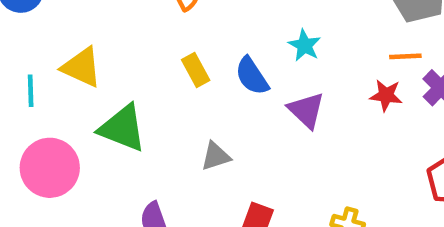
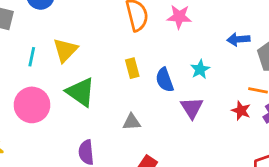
yellow triangle: (82, 67) -> (65, 50), turned 36

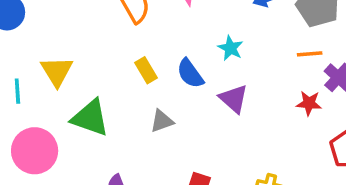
red star: (241, 111) -> (309, 103), moved
gray triangle: (132, 122) -> (162, 121), moved

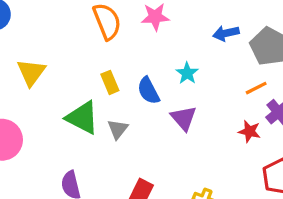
orange line: (310, 54) -> (256, 88), turned -30
green triangle: (90, 118) -> (82, 118), moved
gray triangle: (162, 121) -> (118, 129), turned -40

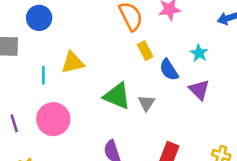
yellow triangle: (31, 72) -> (73, 63), turned 45
yellow rectangle: (110, 82) -> (145, 51), moved

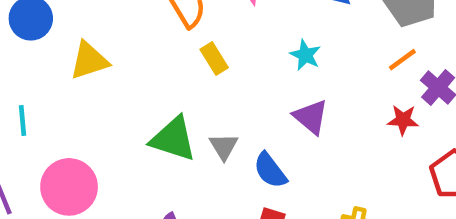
yellow triangle: (73, 63) -> (89, 61), moved
blue semicircle: (169, 70) -> (270, 170), moved
cyan line: (43, 75) -> (23, 120), moved

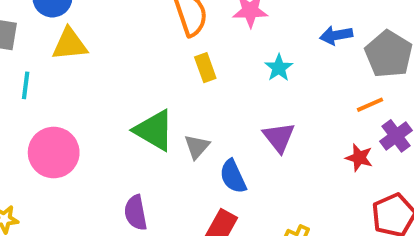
cyan star: (305, 55) -> (279, 68), moved
yellow triangle: (89, 61) -> (70, 44), moved

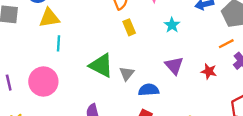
cyan line: (26, 85) -> (58, 43), moved
red star: (359, 158) -> (209, 71), moved
blue semicircle: (233, 176) -> (149, 90), turned 114

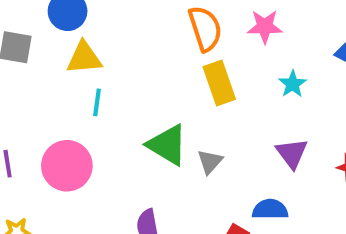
yellow rectangle: (129, 27) -> (219, 83), size x1.5
blue semicircle: (149, 90) -> (270, 209), moved

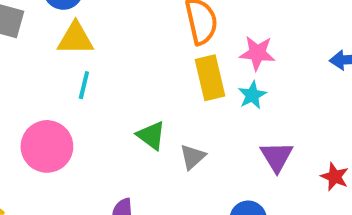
pink star: (265, 27) -> (257, 53), moved
cyan star: (293, 84) -> (252, 95), moved
green triangle: (167, 145) -> (151, 135), size x0.7

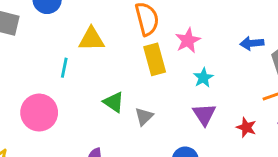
yellow triangle: (75, 39) -> (91, 39), moved
pink star: (257, 53) -> (188, 40), turned -30
cyan star: (252, 95) -> (203, 78), moved

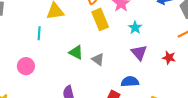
pink circle: (39, 113) -> (26, 66), size x0.7
gray triangle: (144, 116) -> (98, 59), turned -32

